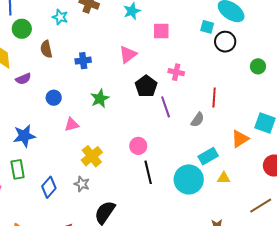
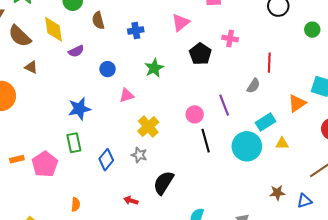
purple line: (166, 107) -> (224, 105), moved

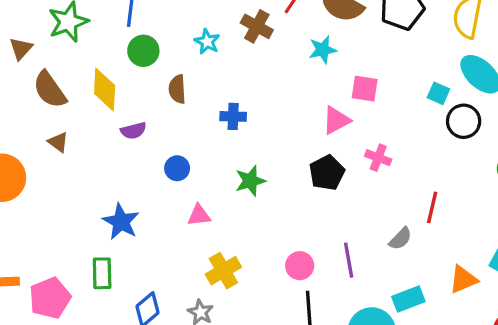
pink triangle: (181, 23) -> (336, 120), moved
blue star: (79, 109) -> (121, 222), turned 30

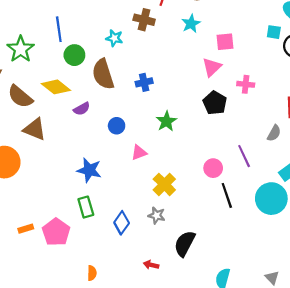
yellow diamond: (105, 89) -> (56, 87), turned -40
brown semicircle: (177, 89) -> (103, 74), size x1.6
brown triangle: (58, 142) -> (35, 129), size x1.6

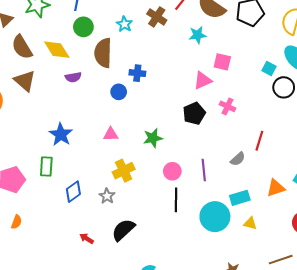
green star: (166, 121) -> (153, 138), moved
blue circle: (117, 126) -> (119, 92), moved
orange semicircle: (92, 273) -> (16, 222), moved

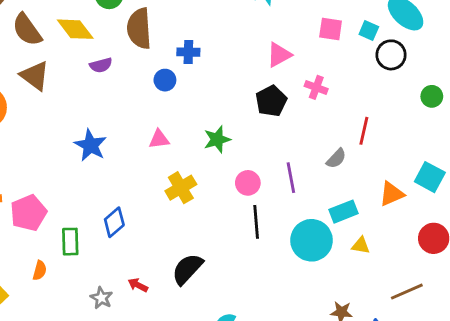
pink square: (222, 62) -> (331, 29), moved
green rectangle: (46, 166) -> (70, 242), moved
gray star: (107, 196) -> (101, 298), moved

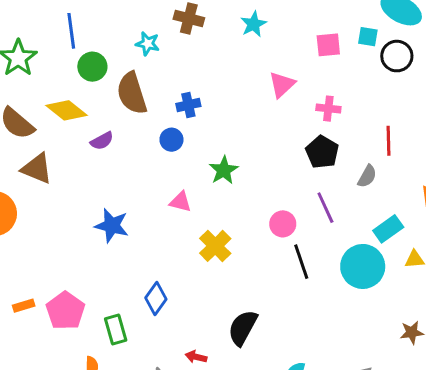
black pentagon: (271, 101) -> (322, 152), moved
pink triangle: (159, 139) -> (180, 202), turned 35
green star: (217, 139) -> (224, 170), moved

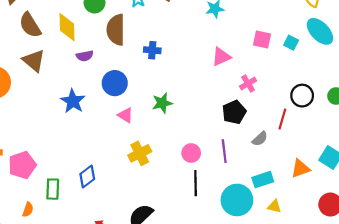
black circle: (397, 56) -> (302, 96), moved
pink cross: (328, 109) -> (248, 83), turned 35
yellow diamond: (66, 110) -> (67, 27), turned 32
blue circle: (171, 140) -> (115, 83), moved, size x1.5
blue star: (112, 226) -> (73, 101), moved

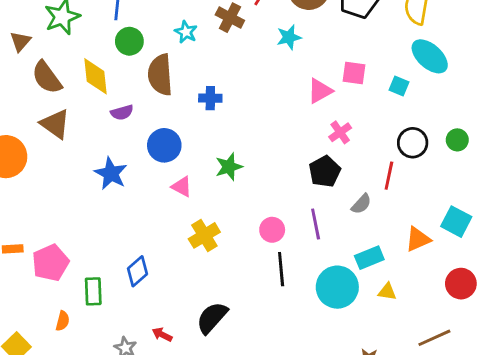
cyan square: (291, 43) -> (399, 86), moved
pink triangle: (221, 57) -> (320, 91), moved

